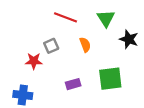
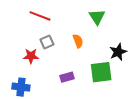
red line: (65, 17) -> (40, 16), moved
black star: (129, 39) -> (118, 52), moved, turned 30

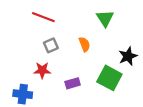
red star: (31, 56) -> (42, 70), moved
green square: (101, 72) -> (109, 78), turned 35

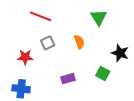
black star: (128, 56) -> (120, 53), turned -30
red star: (42, 70) -> (25, 57), moved
green square: (109, 78) -> (103, 73), size x0.6

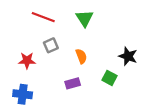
green triangle: (99, 17) -> (85, 18), moved
orange semicircle: (79, 42) -> (81, 56), moved

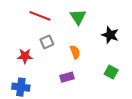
black star: (128, 56) -> (110, 35), moved
green square: (110, 78) -> (111, 72), moved

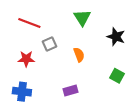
red line: (40, 16) -> (29, 23), moved
purple rectangle: (67, 77) -> (71, 91), moved

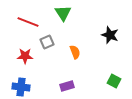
green triangle: (82, 18) -> (63, 13), moved
green square: (117, 76) -> (114, 81), moved

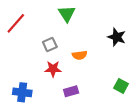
red line: (28, 22) -> (16, 23), moved, turned -70
orange semicircle: (75, 52) -> (80, 55), turned 104
red star: (25, 56) -> (53, 69), moved

